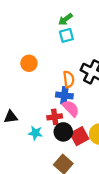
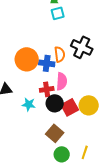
orange circle: (29, 63) -> (27, 59), moved, size x1.5
blue cross: (64, 95) -> (47, 63), moved
pink semicircle: (71, 108) -> (62, 81), turned 48

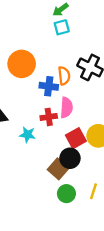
orange circle: (27, 59) -> (22, 64), moved
black circle: (55, 103) -> (70, 158), moved

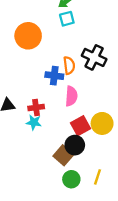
orange circle: (22, 64) -> (28, 36), moved
red cross: (49, 117) -> (36, 108), moved

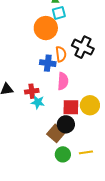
orange circle: (28, 36) -> (46, 28), moved
cyan star: (34, 122) -> (38, 102), moved
red square: (80, 126) -> (71, 107), turned 30
yellow line: (98, 177) -> (86, 152), turned 64

